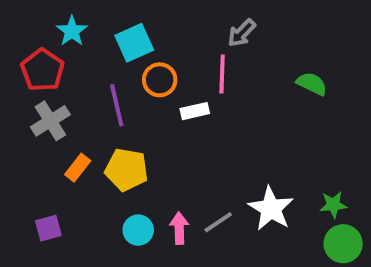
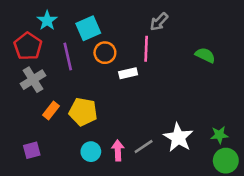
purple line: (117, 105) -> (68, 56), moved

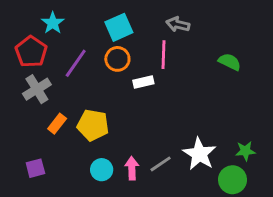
gray arrow: (159, 22) -> (178, 24), turned 60
cyan square: (88, 28) -> (119, 27), moved
purple line: (68, 56) -> (76, 63), turned 48
green circle: (226, 161) -> (232, 180), moved

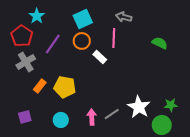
white rectangle: (143, 82) -> (100, 57), turned 56
cyan circle: (102, 170) -> (61, 120), moved

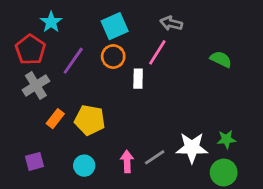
pink line: (114, 38) -> (157, 52), turned 30
white rectangle: (100, 57) -> (138, 79), turned 48
green star: (171, 105) -> (226, 139), moved
white star: (139, 107) -> (192, 148), turned -30

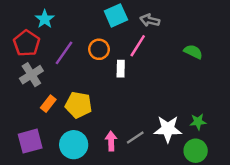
cyan square: (115, 26) -> (116, 15), moved
purple square: (34, 161) -> (30, 141), size x1.5
cyan circle: (84, 166) -> (74, 145), size x1.5

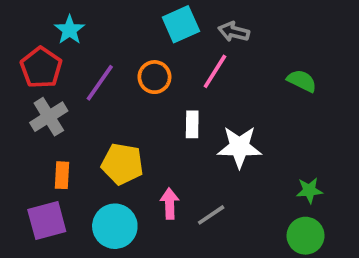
white rectangle: (121, 69) -> (192, 124), moved
orange rectangle: (48, 104) -> (62, 175), moved, turned -35
white star: (168, 129) -> (239, 147), moved
pink arrow: (111, 141) -> (170, 204), moved

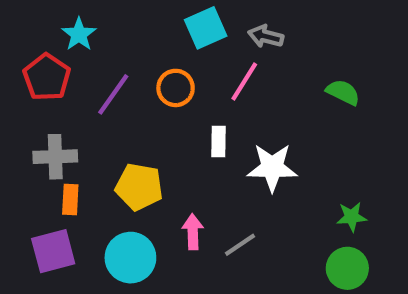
gray cross: (49, 117) -> (55, 157), moved, turned 30

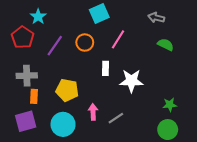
gray arrow: (266, 36) -> (156, 18), moved

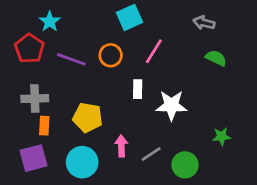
purple line: (55, 46) -> (71, 59), turned 75
green circle: (168, 130) -> (185, 165), moved

